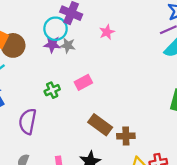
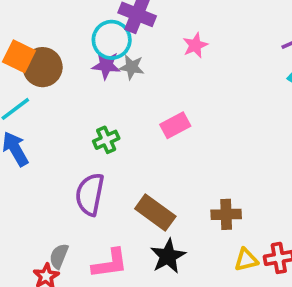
pink rectangle: (83, 82) -> (175, 125), moved
purple semicircle: (28, 121) -> (90, 194), moved
brown rectangle: (100, 125) -> (155, 213), moved

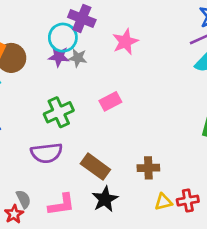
pink star: (195, 45) -> (125, 42), size x1.4
green cross: (106, 140) -> (59, 112), size x1.5
purple semicircle: (90, 194) -> (47, 153), turned -108
gray semicircle: (59, 256) -> (23, 199), turned 132

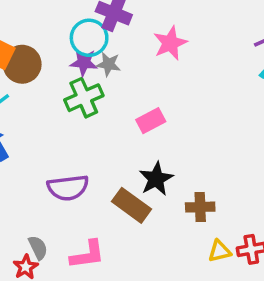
green cross: (59, 112) -> (84, 98), moved
black star: (105, 199) -> (156, 179), moved

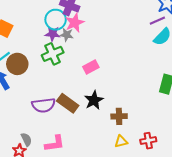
pink star: (170, 43) -> (75, 23), moved
brown circle: (22, 64) -> (17, 64), moved
brown rectangle: (131, 205) -> (68, 103), moved
yellow triangle: (220, 251) -> (121, 142), moved

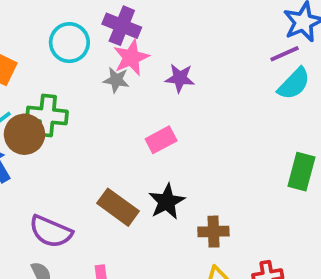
cyan circle: (56, 20) -> (69, 43), moved
purple star: (53, 34) -> (180, 78), moved
green cross: (53, 54) -> (47, 116), moved, turned 30
purple semicircle: (43, 105) -> (51, 232), moved, turned 30

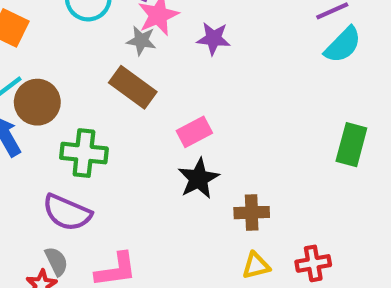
green cross: (47, 116) -> (84, 153), moved
pink rectangle: (161, 140) -> (194, 132), moved
brown rectangle: (118, 207) -> (133, 87), moved

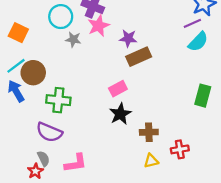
gray star: (141, 41) -> (73, 39), moved
brown rectangle: (133, 87) -> (139, 57), moved, turned -60
red cross: (313, 263) -> (180, 149), moved

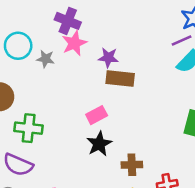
cyan circle: (61, 17) -> (18, 46), moved
brown rectangle: (139, 57) -> (120, 78), turned 30

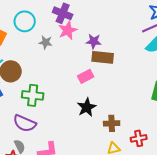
cyan circle: (18, 46) -> (25, 21), moved
pink rectangle: (97, 115) -> (86, 76), moved

